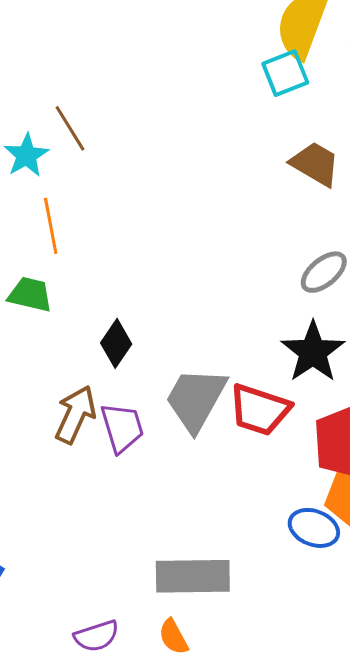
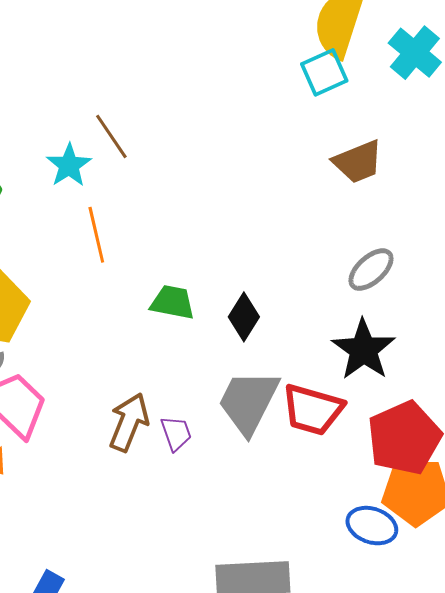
brown trapezoid: (315, 164) -> (358, 162), turned 130
green trapezoid: (30, 294) -> (173, 302), moved
black diamond: (116, 343) -> (244, 317), moved
purple trapezoid: (122, 428) -> (176, 433), size x0.7

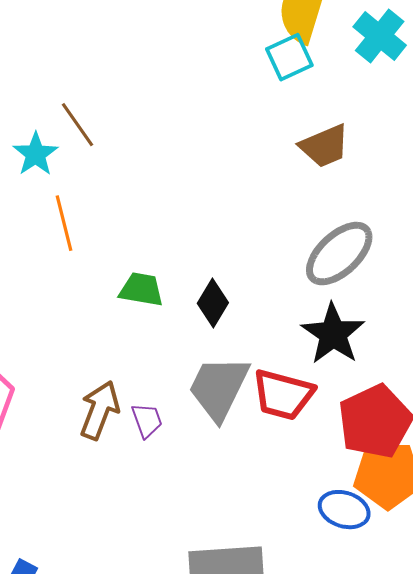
gray ellipse: (371, 270) -> (339, 254), size x1.5

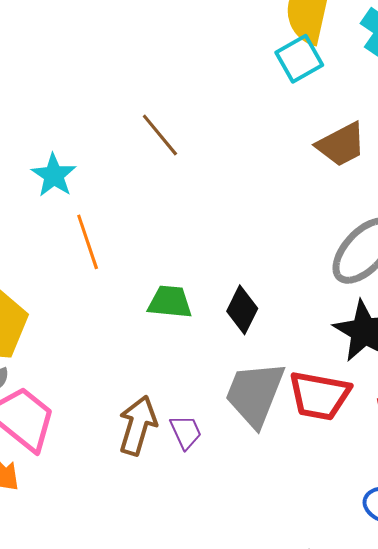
brown line: (78, 125) -> (160, 135), moved

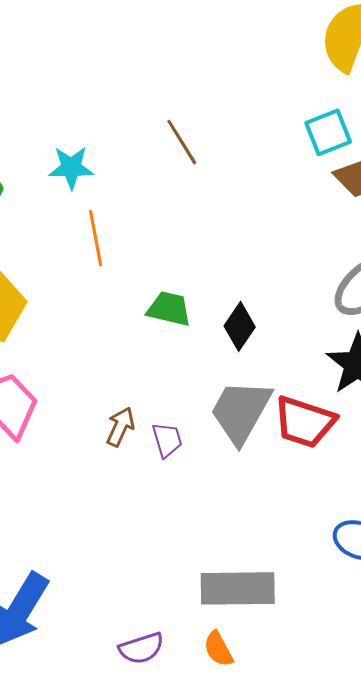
cyan square: (299, 59) -> (328, 132), moved
cyan star: (54, 175) -> (71, 168), turned 30
brown arrow: (138, 425) -> (120, 427), size x0.7

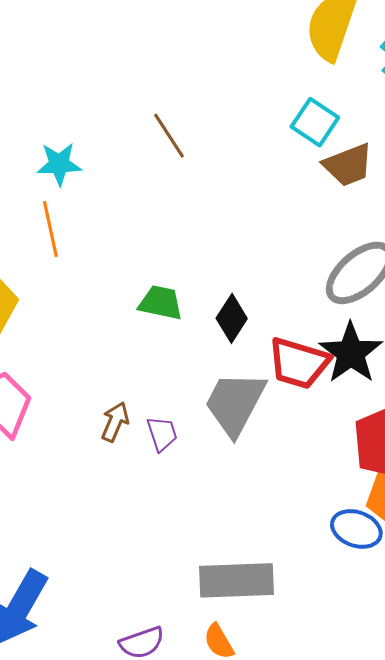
cyan square: (328, 132) -> (315, 122), turned -33
orange line: (96, 238) -> (50, 229), moved
red trapezoid: (305, 422) -> (299, 363), moved

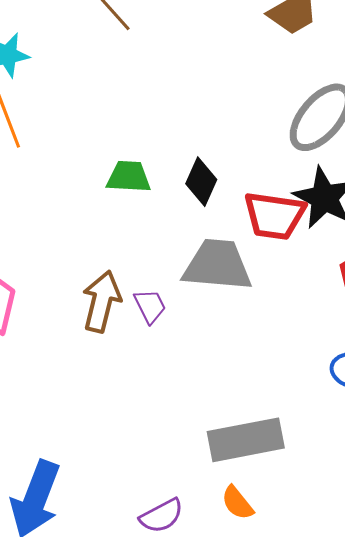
gray trapezoid: (235, 403) -> (217, 265), turned 76
brown arrow: (115, 422) -> (102, 301), size x1.5

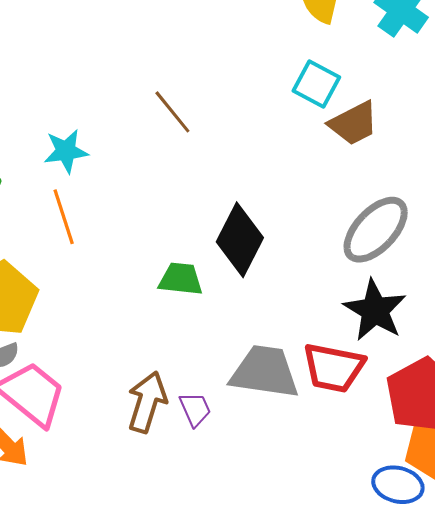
black diamond: (201, 182) -> (240, 240), moved, size x1.5
red trapezoid: (274, 216) -> (334, 368), moved

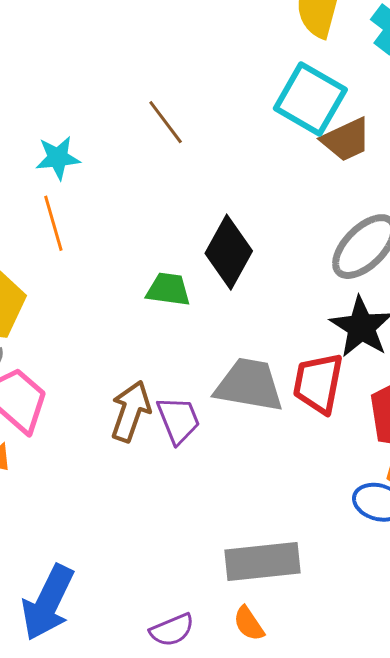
cyan square: (316, 84) -> (310, 99), size x1.5
red trapezoid: (334, 368) -> (318, 383), turned 88
purple trapezoid: (195, 409) -> (178, 420), size x1.4

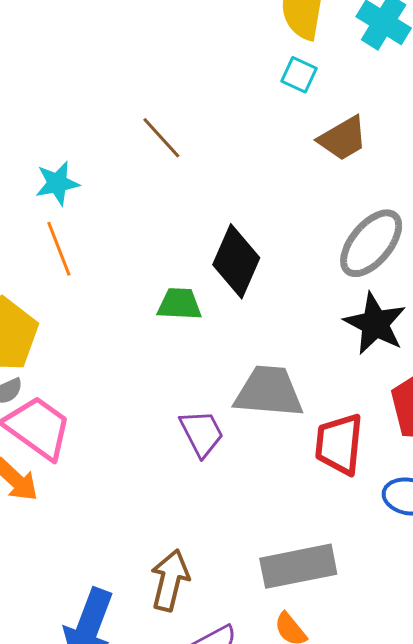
cyan square: (310, 99) -> (299, 75), moved, size x0.5
red trapezoid: (318, 383) -> (339, 444), moved
brown arrow: (131, 411) -> (170, 580), moved

